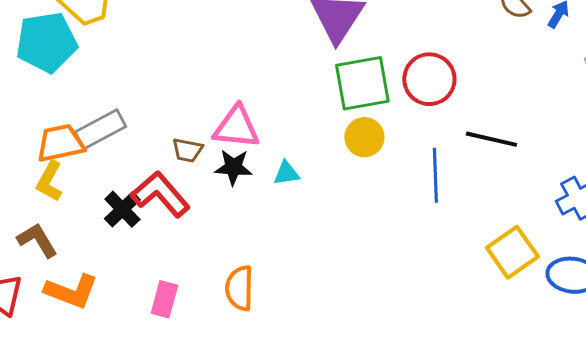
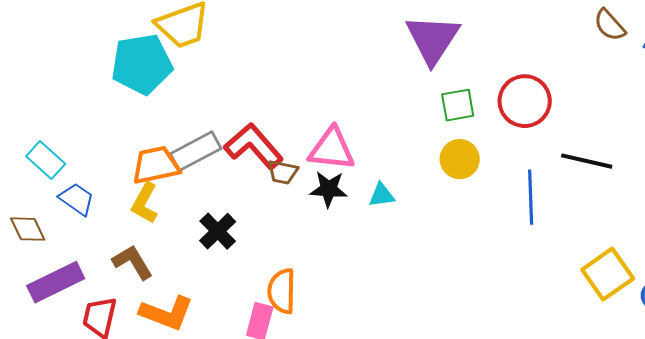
green square: (362, 83) -> (458, 105), size x0.6
red L-shape: (160, 194) -> (254, 146), moved
orange semicircle: (239, 288) -> (282, 291), moved

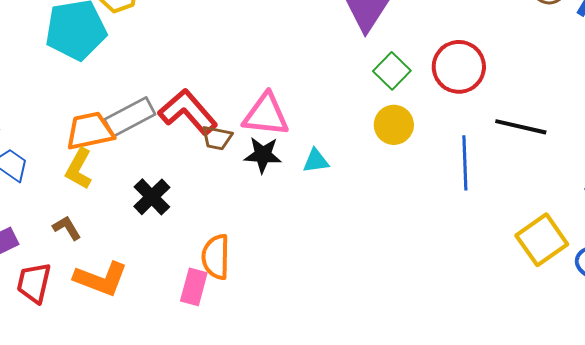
green square: (458, 105) -> (392, 71), turned -36
brown L-shape: (133, 262) -> (67, 228), size x0.7

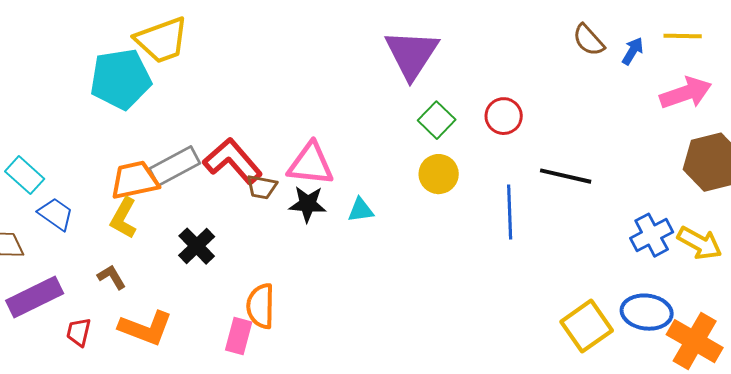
red circle: (459, 67) -> (504, 116), size x0.7
yellow square: (542, 240) -> (587, 326), moved
red trapezoid: (34, 283) -> (79, 332), size x0.7

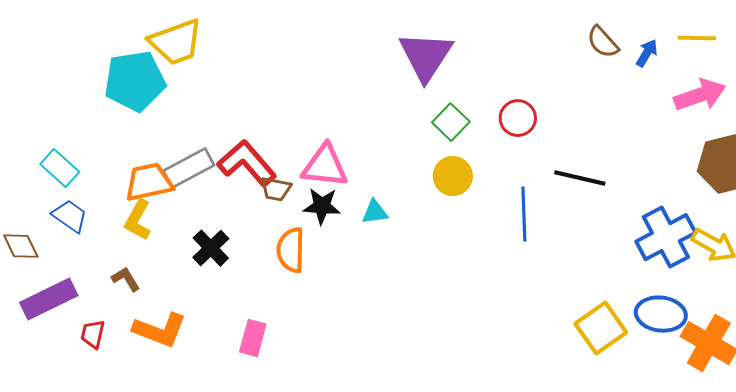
cyan rectangle: (25, 175) -> (60, 168), moved
blue cross: (652, 235) -> (666, 237), size x1.4
orange semicircle: (261, 306) -> (291, 250), moved

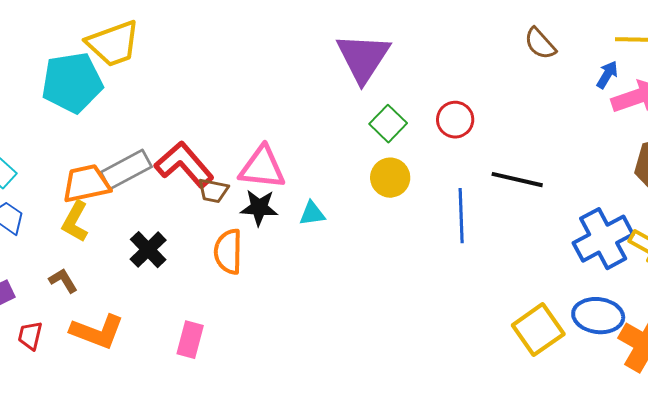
blue arrow: (647, 53) -> (607, 75), moved

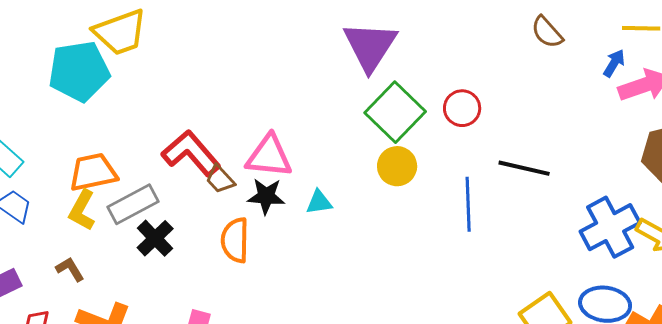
green square: (388, 124) -> (395, 112), size x1.6
gray rectangle: (126, 170) -> (133, 204), moved
brown trapezoid: (213, 191) -> (220, 179), turned 36

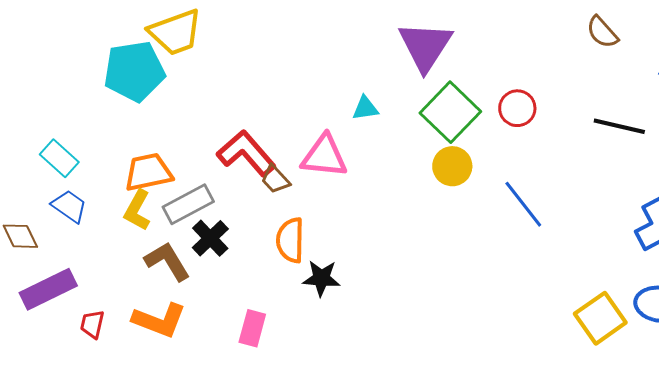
black line: (524, 168) -> (619, 126), moved
black star: (266, 196) -> (321, 278), moved
cyan triangle: (319, 202) -> (365, 108), moved
blue line: (468, 204) -> (523, 204), turned -36
brown L-shape: (70, 269) -> (167, 261), moved, size x1.6

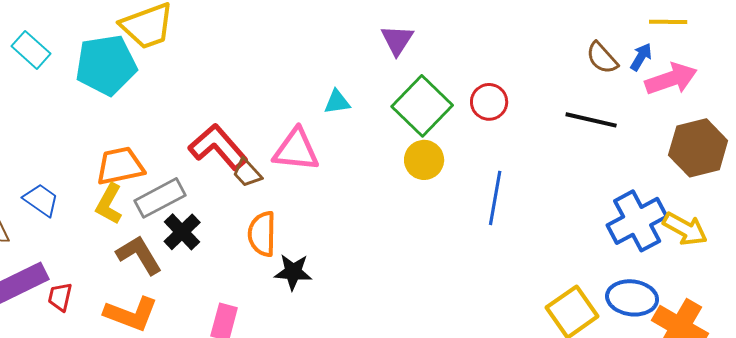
brown semicircle: (602, 32) -> (602, 58), moved
purple triangle: (425, 46) -> (397, 40), size x0.6
cyan rectangle: (59, 158) -> (31, 50), moved
blue line: (523, 204) -> (495, 198), turned 48
red trapezoid: (92, 324) -> (60, 297), moved

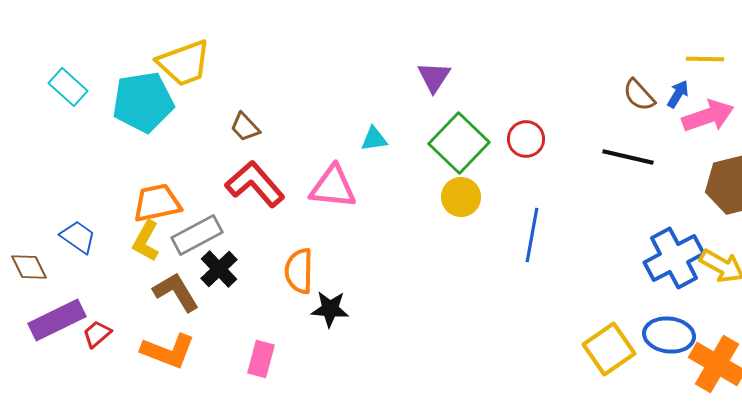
brown trapezoid: (247, 173) -> (245, 127), moved
red trapezoid: (60, 297) -> (97, 334), turned 36

